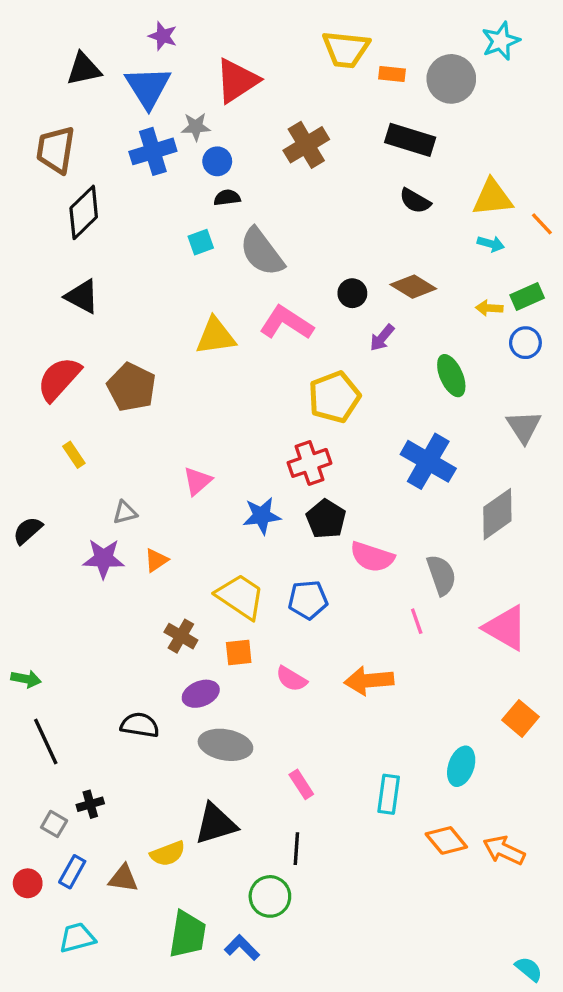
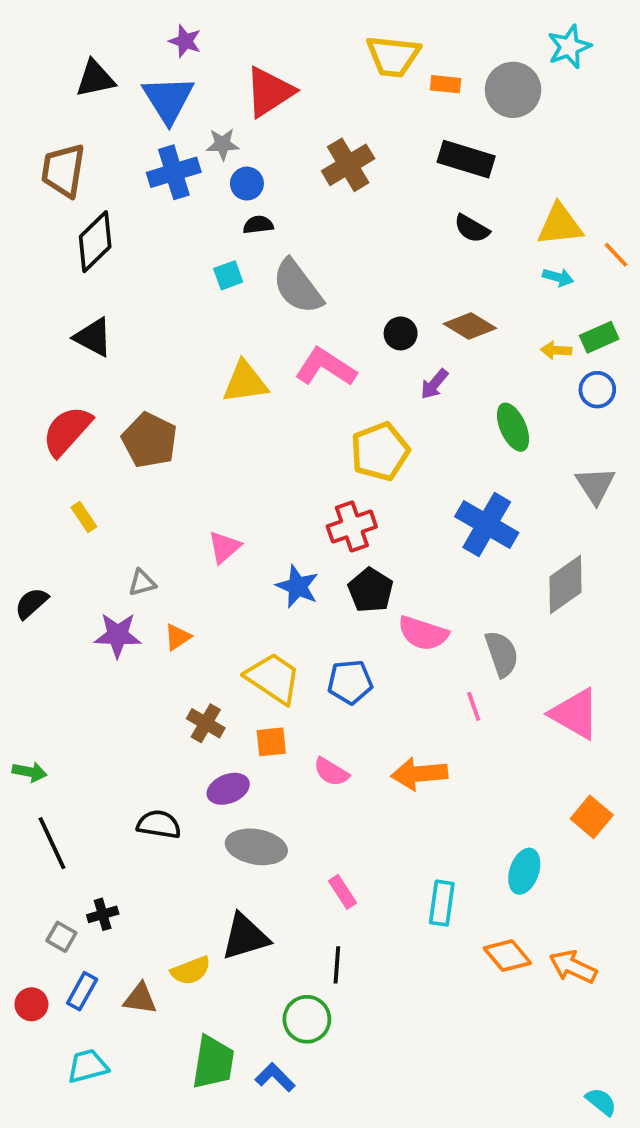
blue star: (262, 516) -> (298, 586), turned 30

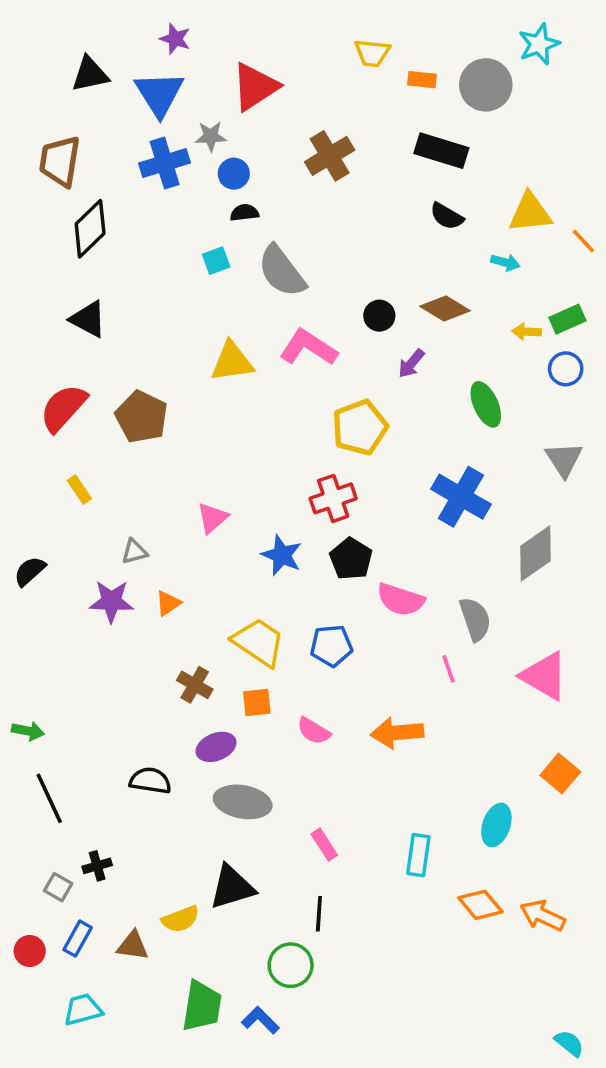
yellow trapezoid: (393, 56) -> (372, 53), size x0.7
cyan arrow: (558, 277) -> (505, 262), moved

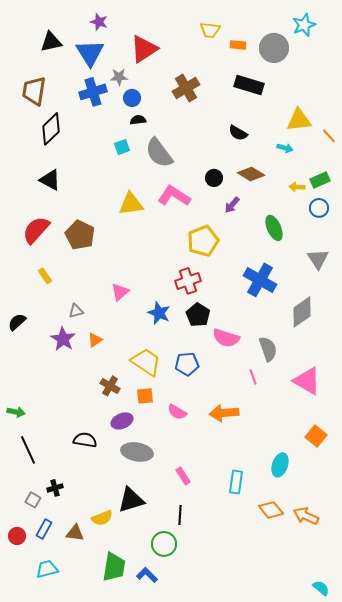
black semicircle: (447, 216) -> (238, 133), moved
purple star: (111, 601) -> (63, 339), turned 30

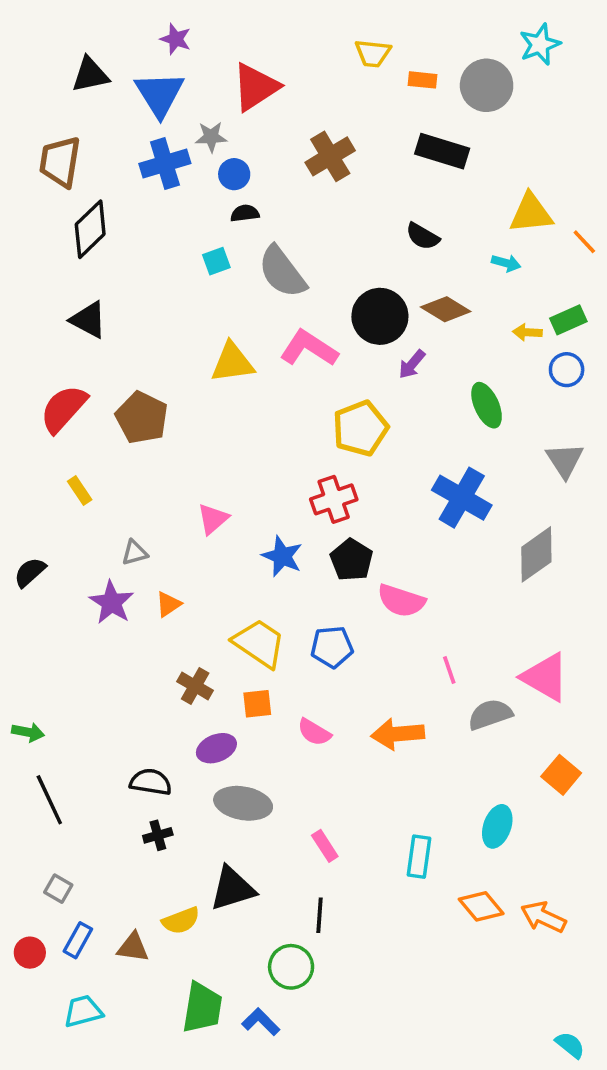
black circle: (214, 178) -> (380, 316), size x1.8
gray semicircle: (268, 349) -> (490, 714), moved, turned -90
black cross: (55, 488) -> (158, 835), moved

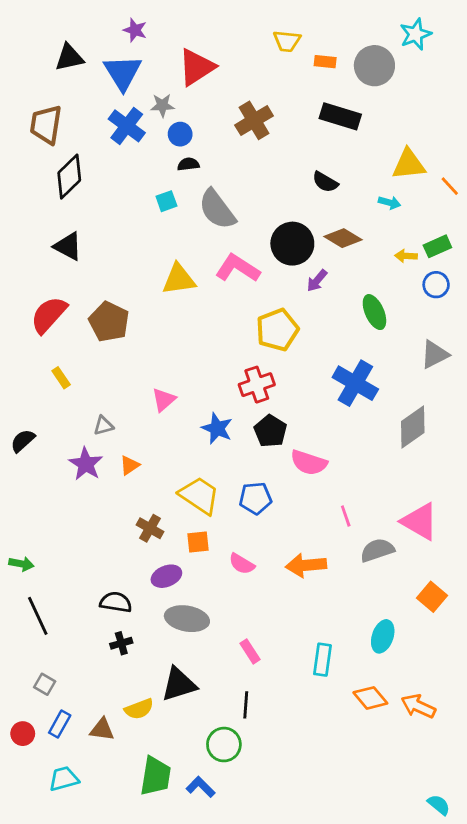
blue cross: (165, 163) -> (127, 126), turned -36
gray triangle: (565, 460) -> (435, 354), turned 36

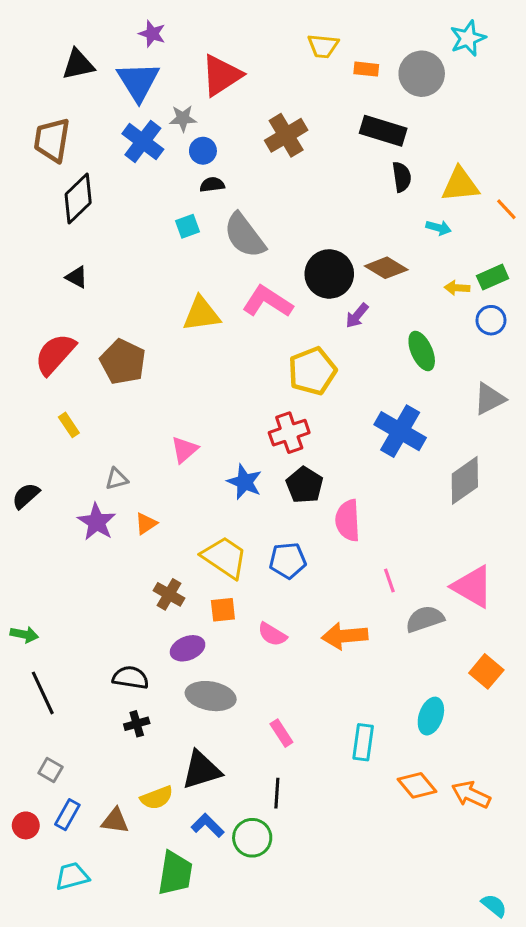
black semicircle: (325, 182) -> (402, 177), moved, turned -128
black triangle: (68, 246) -> (77, 277), size x0.7
pink semicircle: (309, 463) -> (348, 520), turned 69
blue L-shape: (201, 787) -> (208, 825), moved

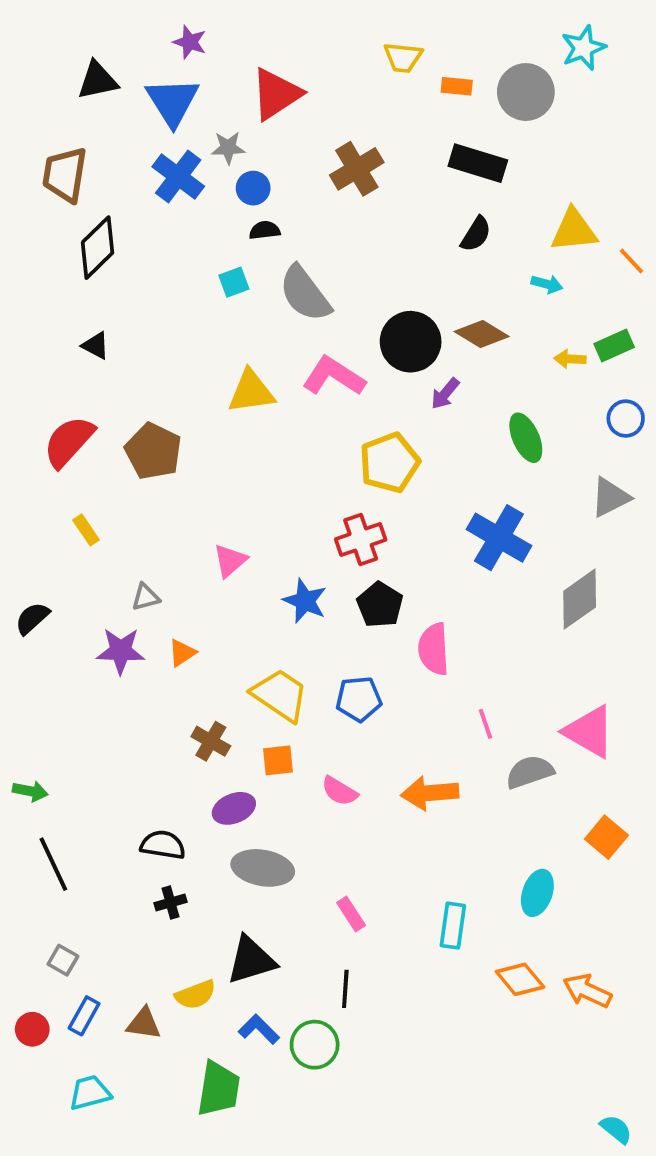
black semicircle: (402, 177) -> (476, 234), moved, turned 40
blue circle: (491, 320) -> (626, 419), moved
purple star: (97, 522) -> (121, 651), turned -30

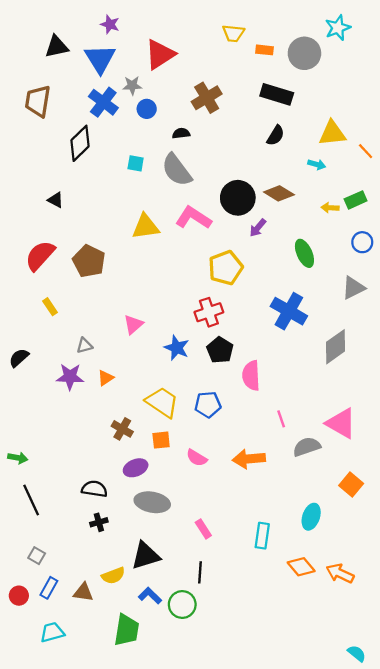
black semicircle: (265, 230) -> (181, 133), moved
black diamond: (98, 248) -> (80, 143), moved
cyan square: (234, 282) -> (136, 163), turned 30

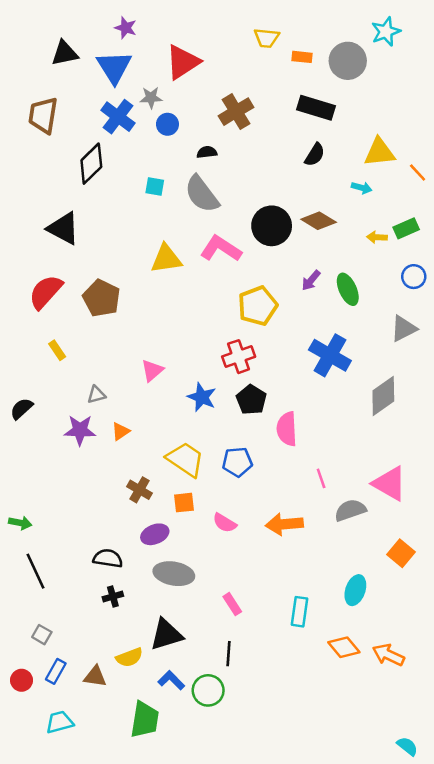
black triangle: (56, 200) -> (63, 228), size x1.8
purple arrow: (258, 228) -> (311, 280), moved

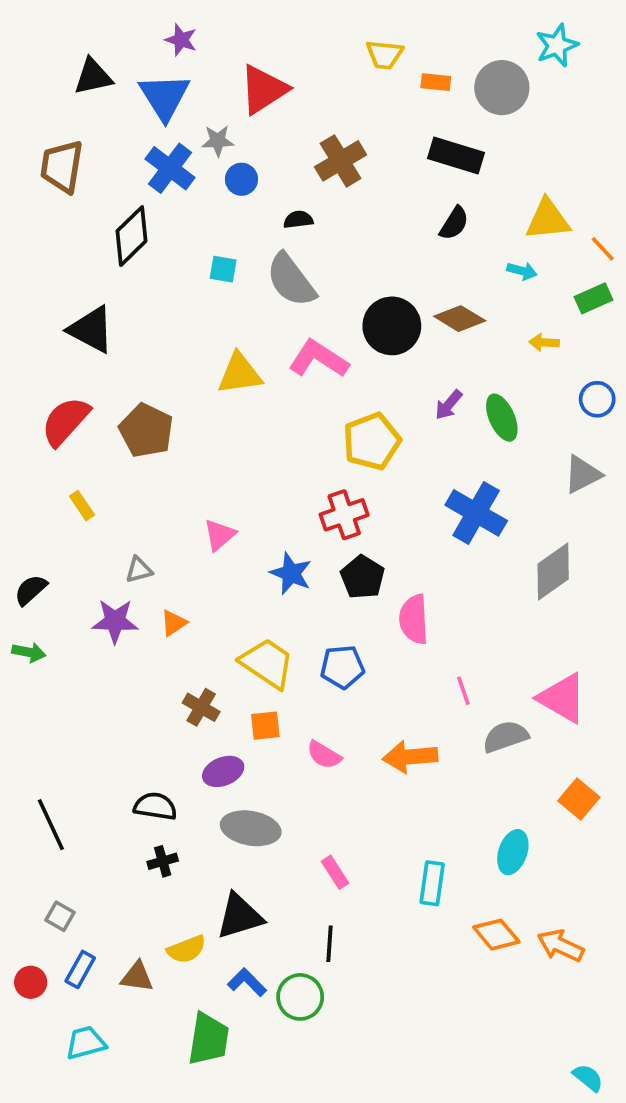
green rectangle: (406, 228) -> (594, 298), moved
green arrow: (20, 523) -> (29, 652), moved

